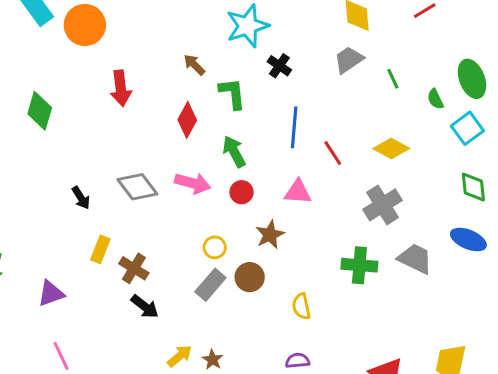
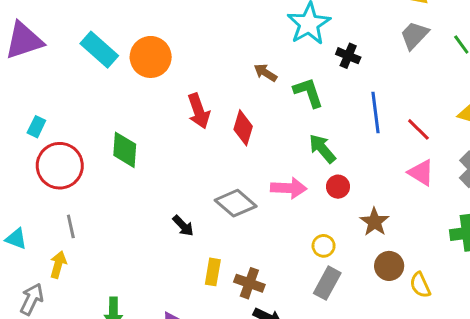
red diamond: (187, 120) -> (243, 128), moved
pink triangle: (298, 192) -> (421, 173), moved, turned 40
brown circle: (250, 277) -> (389, 266), moved

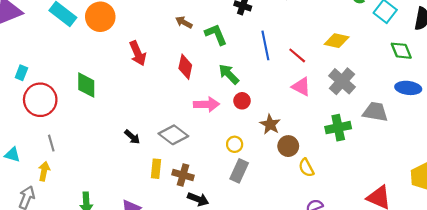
red diamond: (243, 128) -> (185, 67), moved
gray diamond: (236, 203) -> (173, 135), moved
brown circle: (389, 266) -> (288, 146), moved

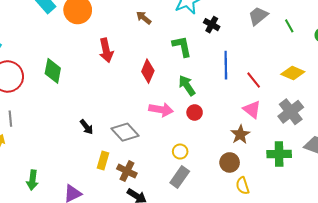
brown arrow: (184, 22) -> (144, 18), moved
brown star: (270, 124) -> (240, 134), moved

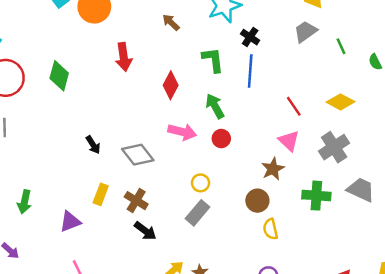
blue line: (226, 65) -> (250, 71), moved
yellow rectangle: (103, 160) -> (101, 194), moved

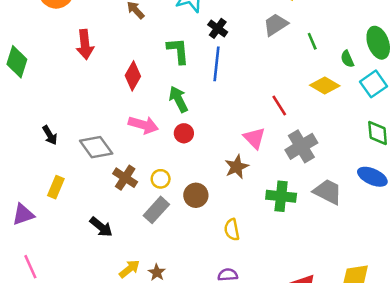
yellow diamond: (340, 102) -> (325, 86), moved
red line: (294, 106) -> (279, 105), moved
brown cross: (136, 201) -> (125, 178), moved
brown circle: (257, 201) -> (196, 195), moved

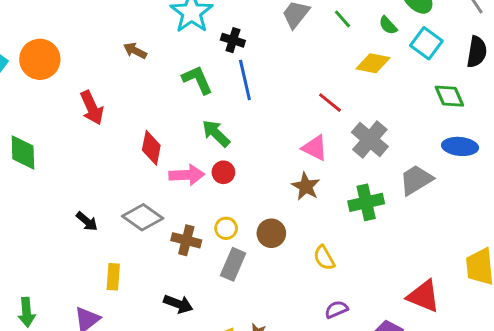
red diamond: (133, 76) -> (151, 148), moved
red circle: (184, 133) -> (223, 172), moved
gray trapezoid: (328, 192) -> (416, 180), turned -40

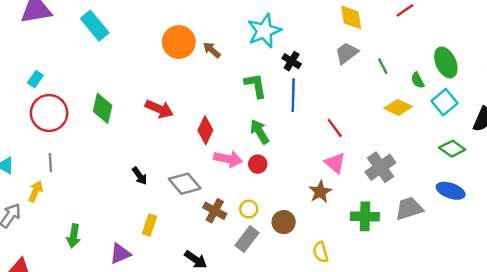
orange circle: (40, 59) -> (179, 42), moved
green diamond: (449, 96) -> (452, 149), turned -45
red line: (330, 103) -> (335, 128), moved
red arrow: (92, 108) -> (159, 109), moved, turned -56

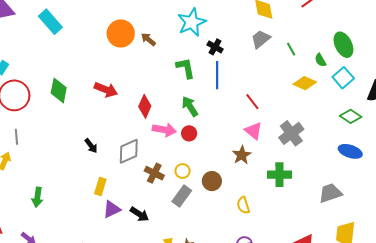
gray diamond: (185, 184) -> (129, 151), turned -72
gray trapezoid: (409, 209) -> (330, 193), moved
purple triangle: (120, 254) -> (112, 209), moved

